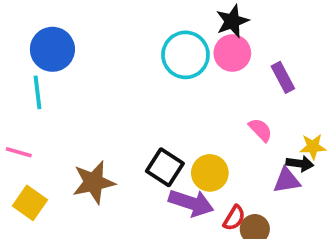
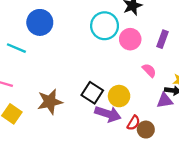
blue circle: (52, 49) -> (40, 22), moved
pink circle: (232, 53) -> (130, 39), moved
purple rectangle: (283, 77) -> (163, 39), turned 48
cyan line: (37, 92) -> (16, 48), turned -60

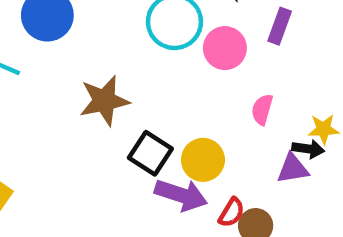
purple rectangle: (163, 39) -> (280, 26), moved
pink semicircle: (149, 70) -> (262, 109), turned -120
brown star: (50, 102) -> (104, 101), moved

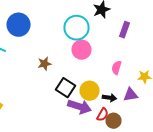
pink circle: (225, 48) -> (82, 50), moved
brown star: (104, 101) -> (44, 64), size x0.6
black arrow: (308, 149) -> (110, 98), moved

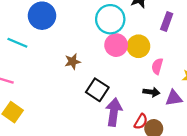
yellow circle: (90, 91) -> (138, 46), moved
black arrow: (110, 98) -> (151, 92), moved
purple arrow: (80, 107) -> (114, 112), turned -100

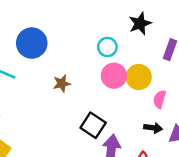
cyan circle: (110, 19) -> (107, 47), size x0.6
brown star: (73, 62) -> (62, 84), moved

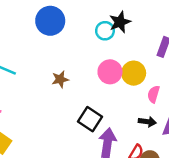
black star: (140, 23) -> (120, 22), moved
blue circle: (32, 43) -> (50, 21), moved
cyan circle: (107, 47) -> (105, 31), moved

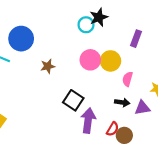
blue circle: (50, 21) -> (21, 39), moved

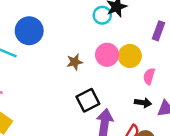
brown star: (48, 66) -> (75, 62), moved
black square: (73, 100) -> (88, 100), turned 30

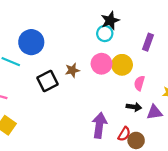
cyan circle: (102, 15) -> (105, 33), moved
black square: (88, 100) -> (47, 81), moved

